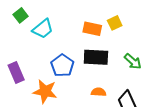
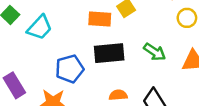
blue pentagon: (62, 65) -> (70, 69), turned 30

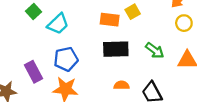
blue pentagon: (70, 69) -> (66, 59), moved

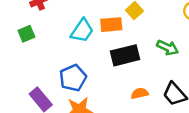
green square: (33, 12) -> (26, 34), turned 32
cyan trapezoid: (58, 24) -> (82, 31), moved

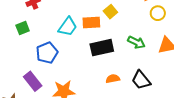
blue pentagon: (73, 78) -> (47, 53), moved

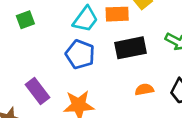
blue pentagon: (47, 53) -> (80, 54), moved, turned -30

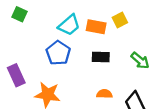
green square: (25, 20) -> (20, 14), turned 32
black rectangle: (130, 48) -> (101, 57), size x0.7

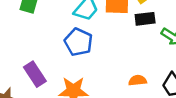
black rectangle: (101, 57) -> (145, 19), moved

